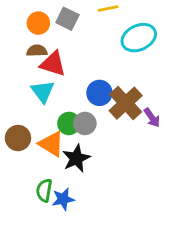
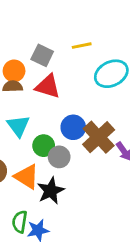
orange circle: (38, 23) -> (14, 71), moved
red triangle: (53, 64) -> (48, 86), moved
green circle: (69, 123) -> (44, 146), moved

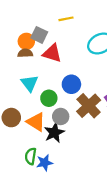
yellow line: (82, 46) -> (66, 19), moved
gray square: (42, 55) -> (39, 35), moved
brown cross: (99, 137) -> (89, 106), moved
gray circle: (59, 157) -> (61, 116), moved

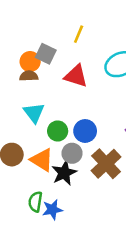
yellow line: (66, 19) -> (79, 34), turned -56
red triangle: (52, 53) -> (76, 76), moved
blue circle: (71, 84) -> (85, 131), moved
brown cross: (89, 106) -> (106, 164), moved

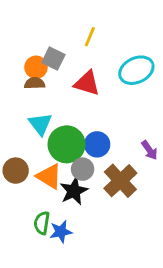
green circle: (58, 131) -> (67, 144), size x1.6

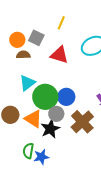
orange circle: (36, 67) -> (17, 40), moved
cyan triangle: (40, 124) -> (27, 83), turned 30

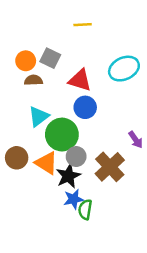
yellow line: (61, 23) -> (83, 25), moved, turned 64
blue circle: (66, 97) -> (85, 107), moved
green semicircle: (28, 151) -> (85, 210), moved
blue star: (41, 157) -> (74, 199), moved

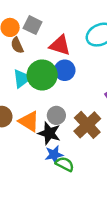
brown semicircle: (33, 80) -> (17, 45), turned -112
green circle: (62, 135) -> (42, 75), moved
black star: (68, 176) -> (49, 133), turned -30
green semicircle: (85, 210) -> (65, 164), turned 108

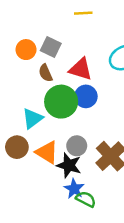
brown semicircle: (17, 45) -> (46, 73), moved
cyan triangle: (22, 79) -> (33, 119), moved
blue star: (54, 155) -> (74, 189), turned -30

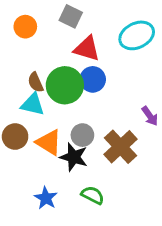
gray square: (51, 47) -> (71, 16), moved
brown semicircle: (46, 73) -> (36, 82), moved
cyan triangle: (33, 119) -> (33, 104), turned 50
blue star: (74, 189) -> (46, 198), moved

